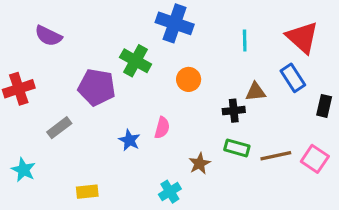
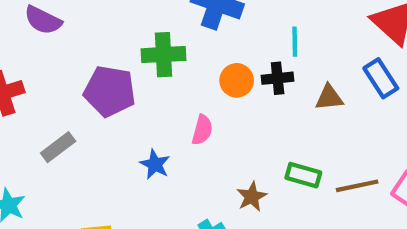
cyan line: (245, 40) -> (295, 42), moved
green cross: (136, 61) -> (163, 55), turned -32
black cross: (234, 111) -> (278, 78), moved
pink semicircle: (162, 128) -> (202, 130), moved

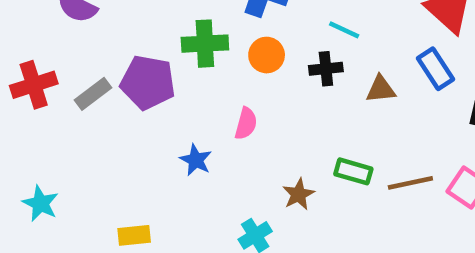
cyan line: (295, 42) -> (344, 30), turned -64
orange circle: (237, 80) -> (267, 55), moved
gray rectangle: (58, 147) -> (93, 94), moved

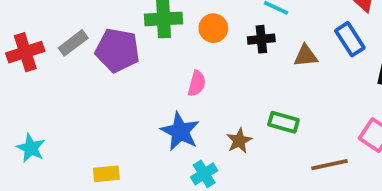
gray rectangle: (93, 94) -> (73, 43), moved
blue star: (196, 160) -> (180, 131), moved, size x1.5
brown line: (410, 183) -> (330, 165), moved

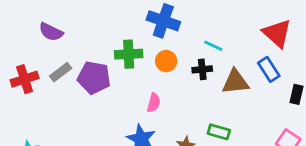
brown triangle: (306, 56) -> (235, 82), size x1.5

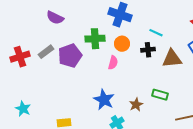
purple semicircle: (51, 32) -> (55, 18), moved
purple pentagon: (94, 78) -> (70, 56), turned -30
pink semicircle: (154, 103) -> (113, 63), moved

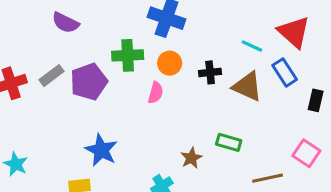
cyan line: (156, 33) -> (252, 46), moved
brown triangle: (172, 59) -> (247, 86), turned 30
blue star: (104, 100) -> (101, 150), moved

